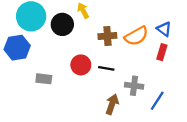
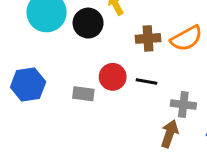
blue hexagon: (17, 48) -> (28, 85), moved
gray rectangle: (44, 79) -> (83, 94), moved
brown arrow: (112, 104) -> (170, 134), moved

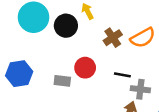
brown cross: (148, 38) -> (113, 38), turned -30
black line: (146, 81) -> (122, 75), moved

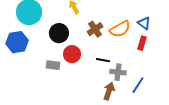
black circle: (66, 26) -> (59, 33), moved
blue hexagon: (19, 74) -> (17, 42), moved

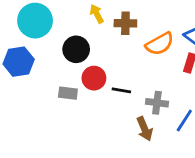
brown cross: (95, 29) -> (125, 23), moved, turned 35
black line: (103, 60) -> (121, 90), moved
brown arrow: (109, 91) -> (145, 129), turned 138

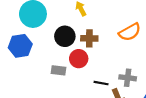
brown cross: (125, 23) -> (89, 38), moved
black line: (121, 90) -> (101, 83), moved

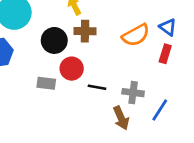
brown cross: (89, 38) -> (85, 31), moved
black line: (101, 83) -> (97, 87), moved

